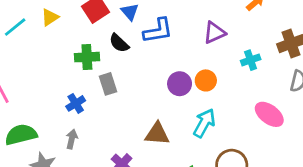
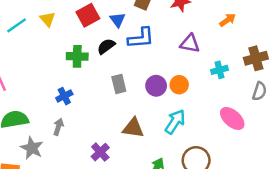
yellow triangle: (50, 17) -> (47, 19), turned -42
purple triangle: (214, 33) -> (190, 44), turned 30
black semicircle: (119, 43) -> (106, 46), turned 96
gray rectangle: (108, 84) -> (119, 84), moved

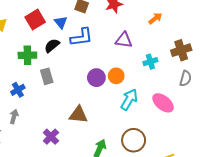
gray rectangle: (119, 84) -> (47, 76), moved
cyan arrow: (175, 122) -> (129, 100), moved

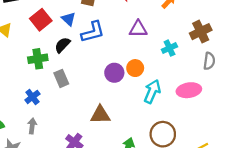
pink ellipse: (163, 103) -> (189, 90), turned -40

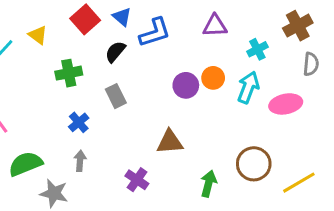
green cross: (38, 59) -> (69, 73), moved
cyan arrow: (152, 91) -> (248, 87), moved

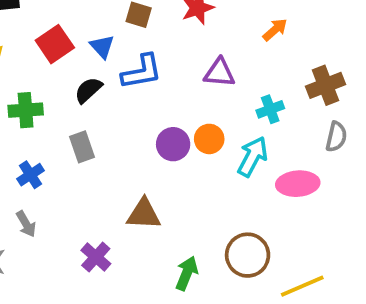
gray arrow: (80, 161) -> (26, 224), turned 138

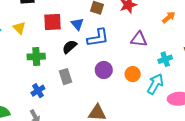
red square: (55, 44) -> (52, 22), turned 30
purple circle: (173, 144) -> (104, 70), moved

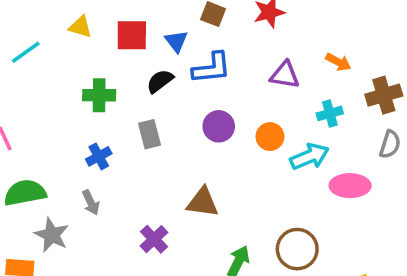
orange arrow: (169, 17) -> (338, 62), moved, turned 64
yellow triangle: (19, 28) -> (80, 27), moved, turned -32
cyan arrow: (155, 84) -> (310, 157), turned 35

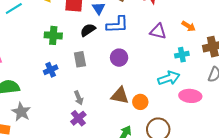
orange circle: (270, 137) -> (140, 102), moved
brown triangle: (203, 202) -> (120, 96), moved
gray arrow: (91, 203) -> (79, 98), moved

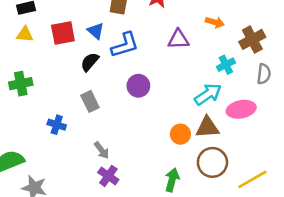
green cross: (53, 35) -> (21, 84), moved
cyan cross: (182, 55) -> (226, 65), moved
blue cross: (51, 70) -> (57, 125), turned -32
brown triangle: (120, 96) -> (207, 127), moved

